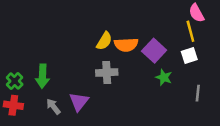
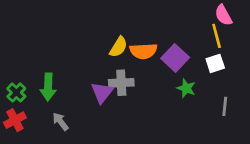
purple triangle: (79, 102) -> (102, 92), moved
red cross: (13, 105) -> (15, 120), turned -36

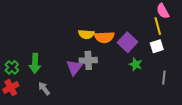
yellow semicircle: (119, 47) -> (86, 34), turned 63

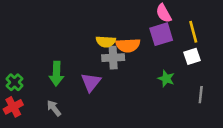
pink semicircle: (163, 11) -> (164, 13), moved
purple square: (128, 42) -> (161, 34), moved, turned 30
gray cross: (88, 60) -> (113, 58), moved
green arrow: (35, 63) -> (56, 74), moved

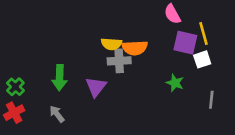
purple square: (161, 34) -> (185, 43), moved, turned 30

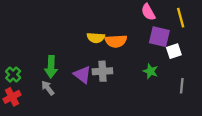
yellow line: (204, 34) -> (181, 18), moved
gray cross: (119, 61) -> (102, 71), moved
purple triangle: (96, 87) -> (82, 75), turned -30
gray arrow: (57, 114) -> (48, 88), moved

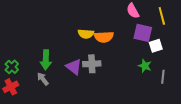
green star: (150, 71) -> (145, 66), moved

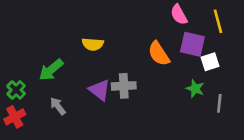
yellow semicircle: (86, 34) -> (93, 44), moved
orange semicircle: (104, 37) -> (159, 54), moved, turned 60
green arrow: (46, 60) -> (51, 70), moved, turned 48

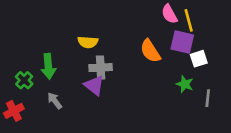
yellow line: (218, 21) -> (189, 20), moved
green arrow: (51, 70) -> (48, 66), turned -55
gray cross: (124, 86) -> (101, 68), moved
green cross: (16, 90) -> (24, 80), moved

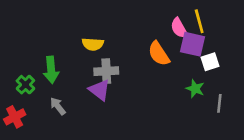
pink semicircle: (169, 14) -> (179, 28), moved

